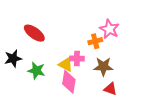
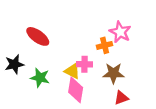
red triangle: (110, 89) -> (121, 98), turned -40

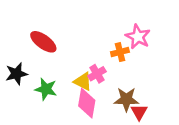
pink cross: (85, 64) -> (97, 74), turned -32
brown star: (113, 73) -> (126, 99), moved
red triangle: (121, 98) -> (139, 112), turned -40

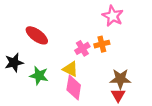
pink star: (138, 37) -> (113, 16), moved
pink cross: (97, 74) -> (82, 48), moved
brown star: (126, 99) -> (120, 79), moved

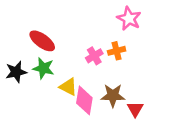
yellow triangle: (70, 69) -> (68, 87), moved
green star: (39, 76) -> (43, 68), moved
brown star: (120, 79) -> (113, 95), moved

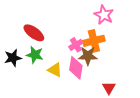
orange cross: (117, 51) -> (94, 41), size x1.5
brown star: (113, 95) -> (88, 56), moved
pink diamond: (84, 100) -> (76, 68), moved

